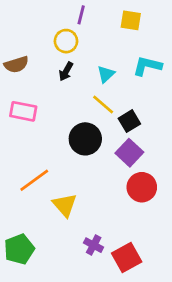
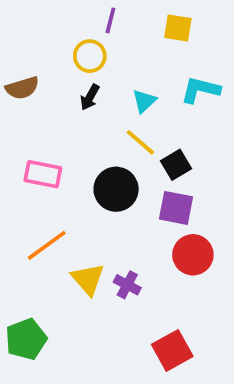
pink rectangle: (23, 111) -> (43, 174), moved
purple square: (129, 153) -> (176, 208), turned -32
purple cross: (94, 245) -> (127, 285), moved

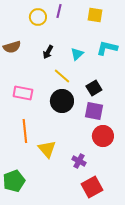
yellow circle: (90, 56) -> (38, 17), moved
yellow line: (140, 142) -> (62, 76), moved
orange line: (47, 245) -> (25, 131), turned -60
purple cross: (127, 285) -> (79, 161), moved

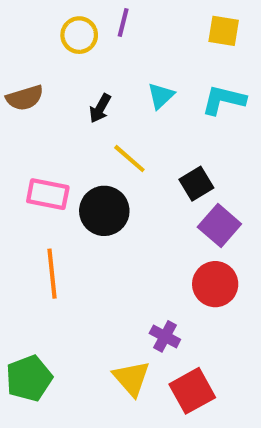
yellow square: (95, 15) -> (224, 31), moved
cyan triangle: (77, 54) -> (161, 96), moved
black circle: (62, 101) -> (104, 211), moved
purple square: (94, 111) -> (219, 226), moved, turned 30
yellow triangle: (47, 149) -> (132, 378), moved

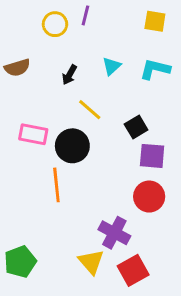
purple square: (219, 226) -> (152, 156), turned -36
orange line: (52, 274) -> (56, 185), moved
purple cross: (165, 336) -> (114, 233), size x1.5

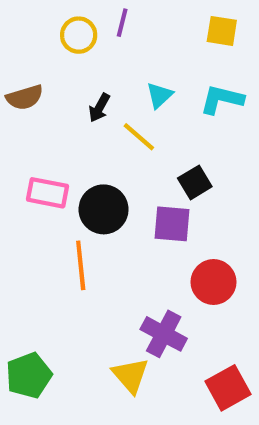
yellow line: (90, 110) -> (139, 137), moved
purple square: (152, 156) -> (172, 224), moved
red square: (133, 270) -> (228, 388), moved

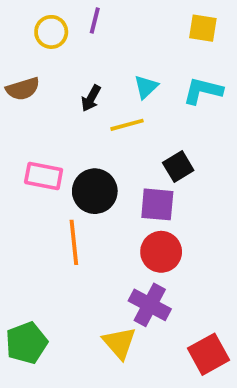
purple line: (122, 23) -> (95, 21), moved
yellow circle: (79, 35) -> (51, 32), moved
yellow line: (139, 137) -> (127, 125), turned -56
red circle: (213, 282) -> (161, 252), moved

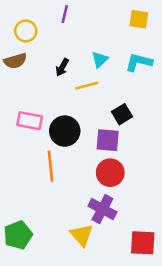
yellow circle: (51, 32) -> (26, 31), moved
red square: (208, 354) -> (143, 243), turned 32

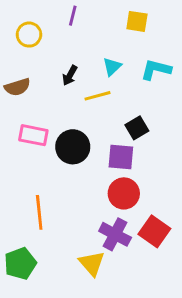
yellow square: (139, 19) -> (137, 21), moved
brown semicircle: (15, 61) -> (17, 87), moved
orange line: (50, 166) -> (39, 212), moved
red square: (143, 243) -> (154, 231), moved, turned 32

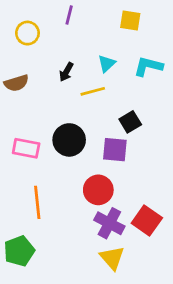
pink rectangle: (33, 135) -> (26, 148), moved
red circle: (124, 193) -> (98, 190), moved
yellow triangle: (92, 263) -> (112, 258), moved

